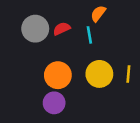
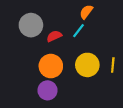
red semicircle: (62, 29) -> (54, 36), moved
cyan line: (89, 35) -> (78, 31), turned 48

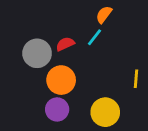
gray circle: (31, 25) -> (37, 53), moved
yellow circle: (87, 65) -> (105, 112), moved

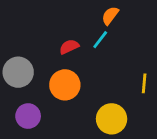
gray circle: (37, 53) -> (18, 72), moved
purple circle: (57, 109) -> (28, 116), moved

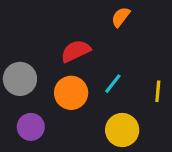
cyan line: (100, 40) -> (113, 84), moved
red semicircle: (69, 47) -> (76, 51), size x1.4

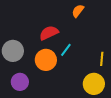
cyan line: (113, 84) -> (66, 50), moved
yellow circle: (122, 130) -> (94, 84), moved

